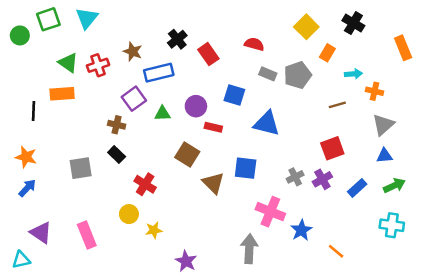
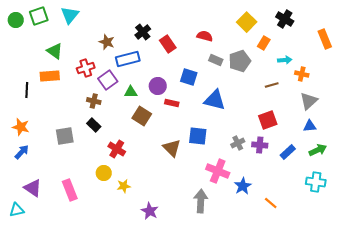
green circle: (20, 35) -> (16, 20), moved
red cross: (98, 65) -> (86, 68), moved
brown square: (187, 155) -> (142, 116), moved
purple cross: (322, 179) -> (260, 145), turned 35

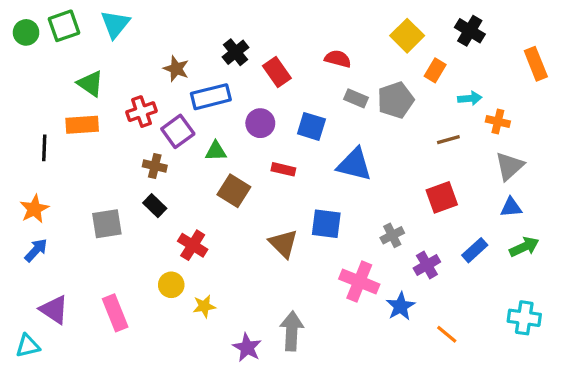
purple circle: (158, 86) -> (260, 123), moved
orange star: (21, 127) -> (34, 209), turned 30
purple cross: (260, 145) -> (427, 265), moved, turned -35
cyan cross: (316, 182) -> (524, 318), moved
gray arrow: (201, 201) -> (292, 331), moved

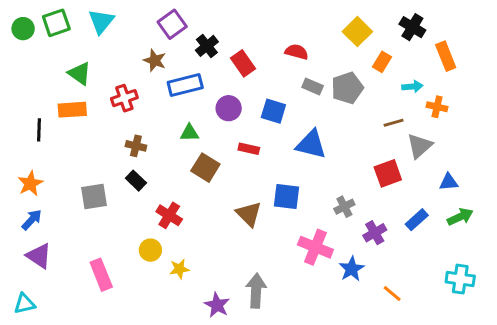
orange rectangle: (536, 64) -> (446, 56), moved
purple square: (178, 131) -> (172, 24), moved
gray triangle: (509, 166) -> (420, 146), moved
purple triangle: (54, 310) -> (39, 256), moved

